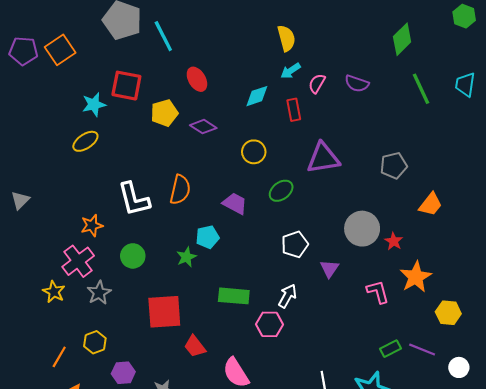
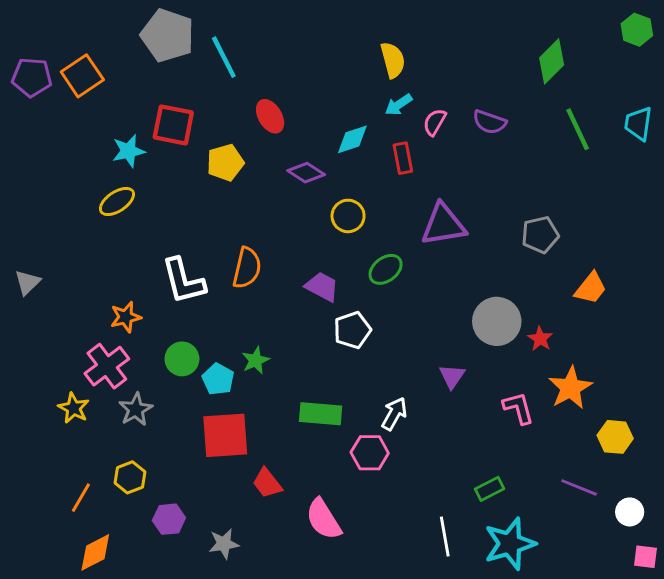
purple diamond: (203, 127) -> (306, 173), moved
cyan pentagon: (207, 237) -> (218, 379), moved, turned -30
white pentagon: (295, 244) -> (352, 330), moved
green rectangle: (390, 349) -> (490, 489), moved

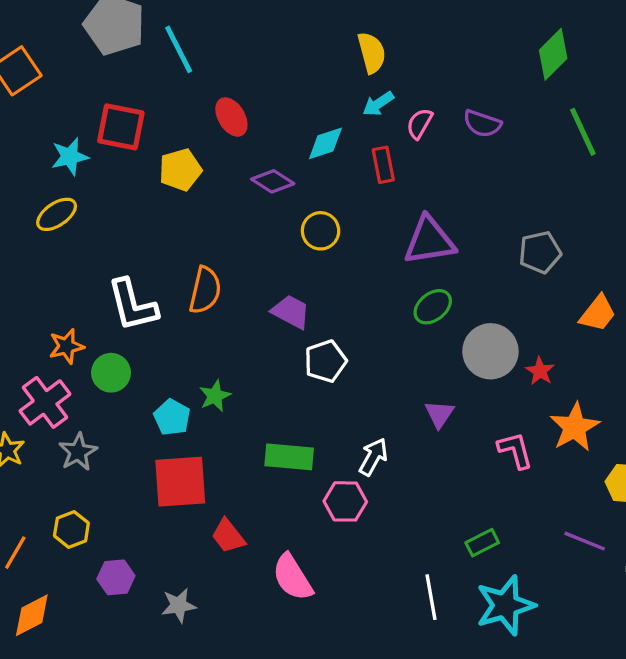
green ellipse: (386, 269) -> (433, 307), moved
green circle: (182, 359) -> (111, 373), moved

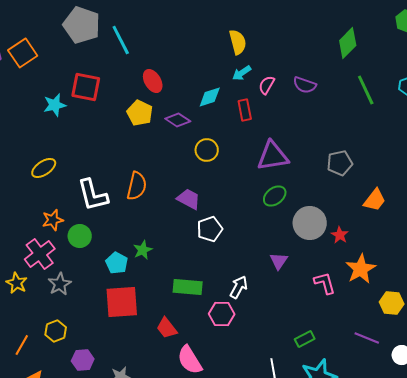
yellow pentagon: (180, 170) -> (140, 113), moved, turned -30
yellow ellipse: (57, 214) -> (44, 168), moved
red trapezoid: (228, 536) -> (167, 328), moved

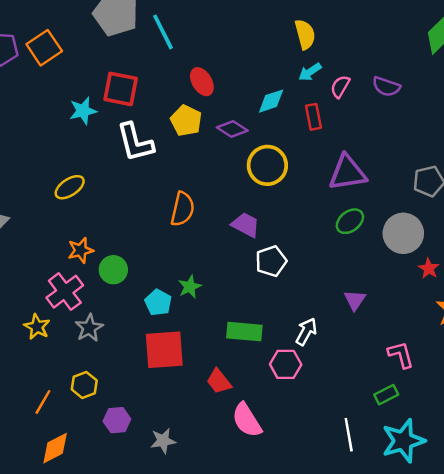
yellow circle: (207, 150) -> (267, 165), size x1.4
white L-shape: (93, 195) -> (135, 142), moved
gray circle: (310, 223) -> (403, 233), moved
pink L-shape: (325, 283) -> (401, 355), moved

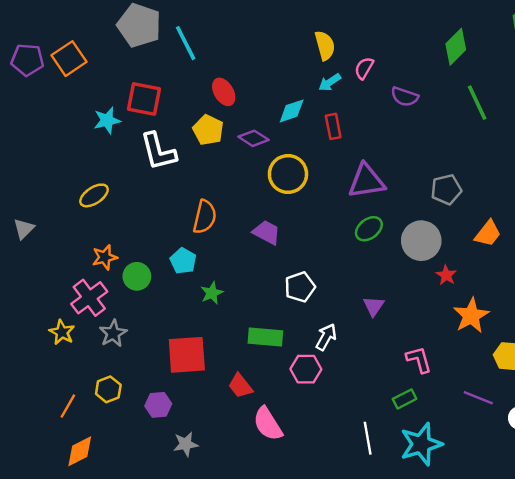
pink semicircle: (340, 87) -> (364, 68), moved
white pentagon: (271, 261) -> (300, 287), moved
cyan pentagon: (158, 302) -> (183, 261), moved
purple hexagon: (117, 420) -> (158, 405), moved

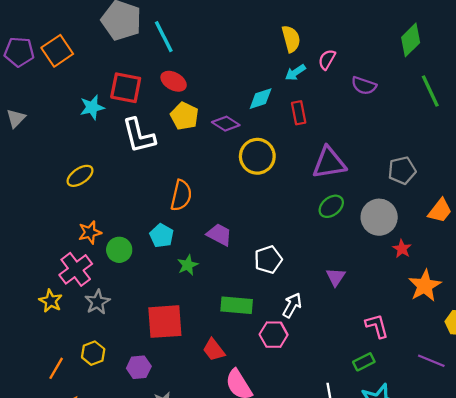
red ellipse: (224, 92) -> (174, 81), moved, turned -30
gray triangle: (24, 229) -> (16, 118), moved
purple trapezoid: (267, 232) -> (219, 235), moved

